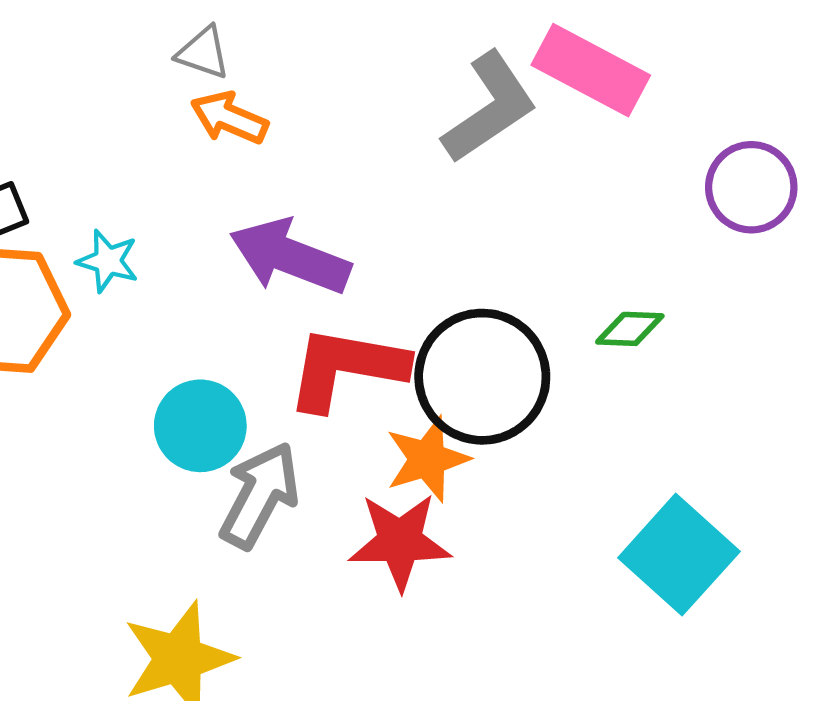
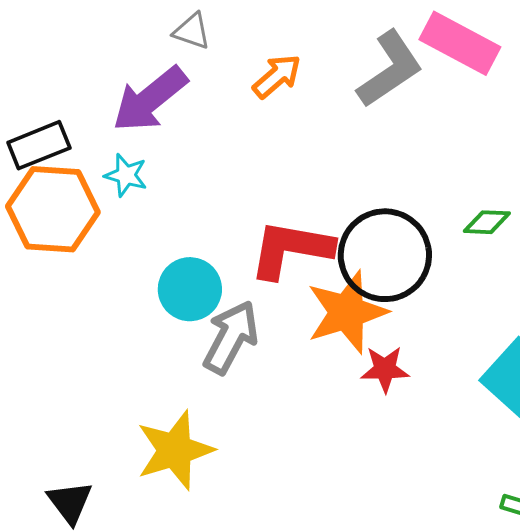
orange arrow: (229, 118) -> (277, 76), moved, turned 116
purple arrow: (290, 257) -> (150, 99), moved, turned -60
orange star: (427, 459) -> (347, 312), size x1.4
red star: (400, 542) -> (385, 369), moved, size x0.7

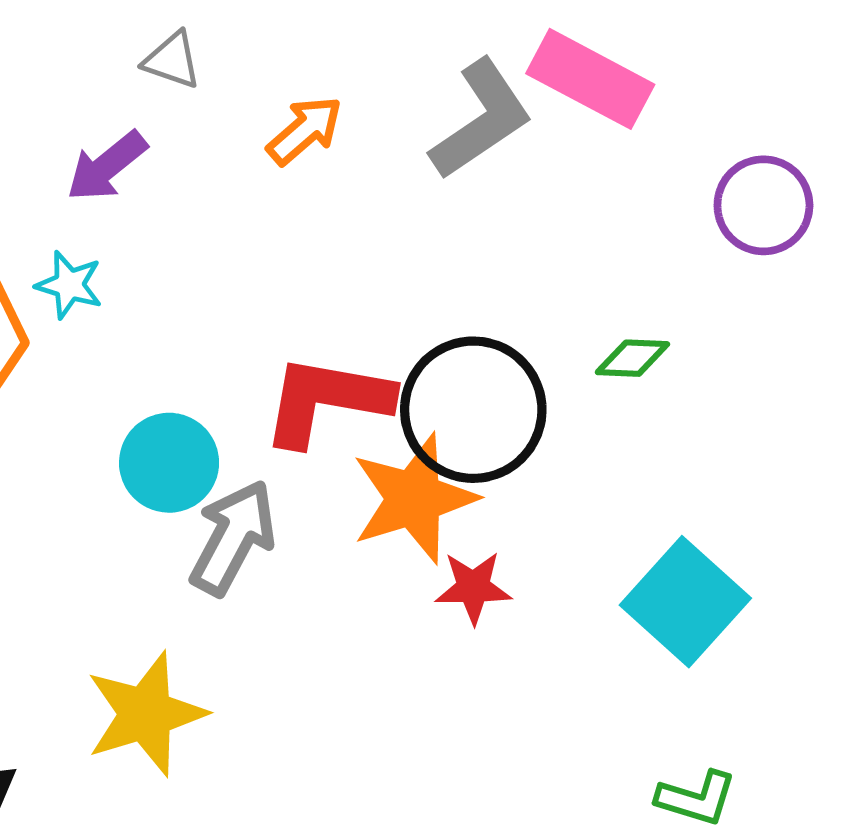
purple arrow: (150, 99) -> (107, 166), size x0.7

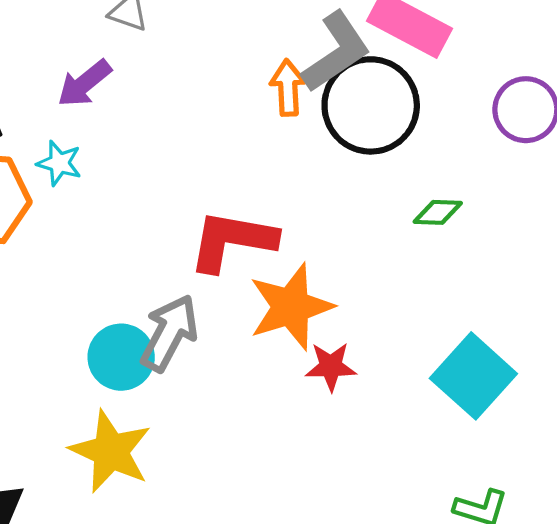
orange arrow: (305, 130) -> (288, 88), moved, turned -52
black circle: (473, 410) -> (371, 105), moved
cyan circle: (169, 463) -> (121, 357), moved
yellow star: (146, 714) -> (111, 451), turned -30

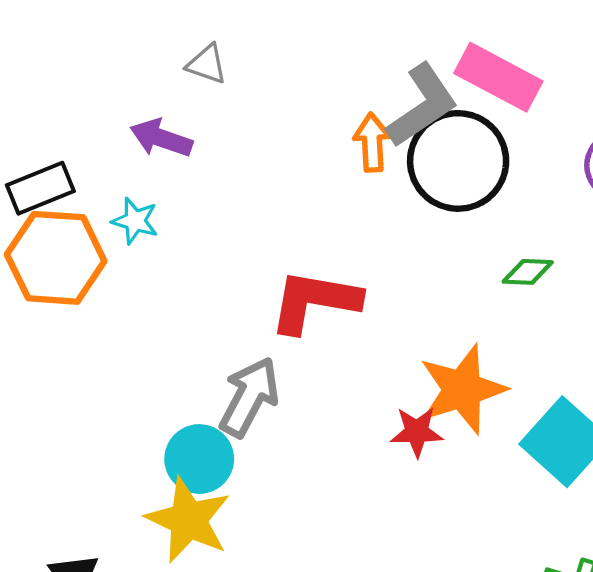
purple arrow: (84, 83) -> (161, 138), turned 58
orange star: (291, 307) -> (462, 389), moved
cyan circle: (121, 357) -> (199, 459), moved

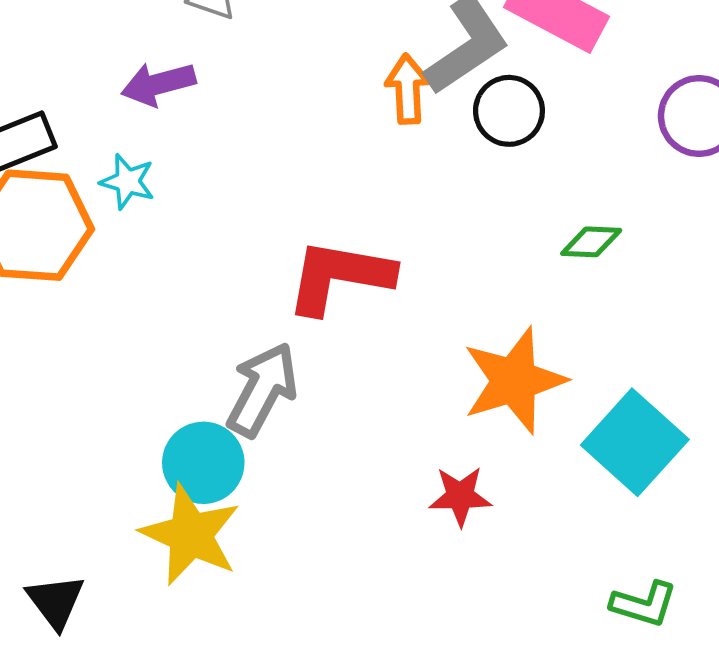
purple arrow: (161, 138) -> (158, 84), turned -34
black circle: (458, 161) -> (509, 111), size x0.6
red star: (417, 432) -> (460, 496), moved

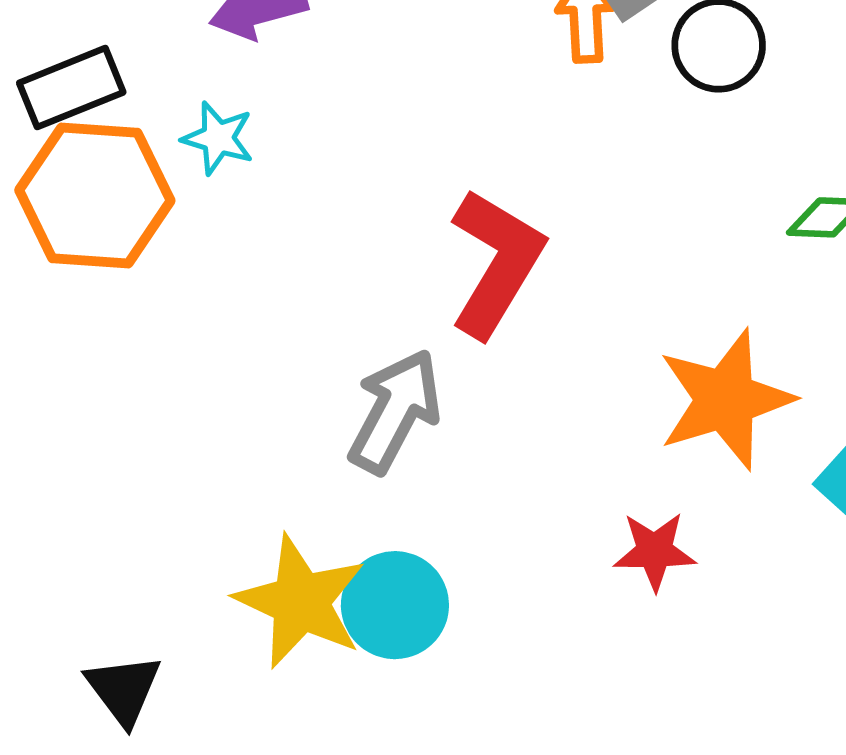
red L-shape: (339, 277) -> (496, 263), turned 111
cyan circle: (203, 463) -> (395, 605), moved

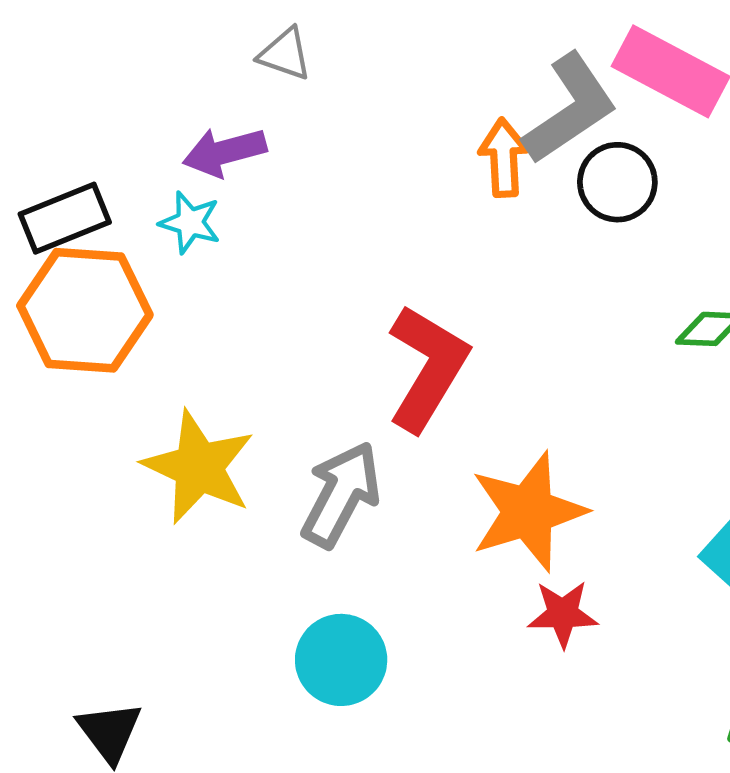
cyan star: (218, 138) -> (190, 222), moved
orange star: (725, 399) -> (528, 512), moved
yellow star: (301, 602) -> (199, 467), moved

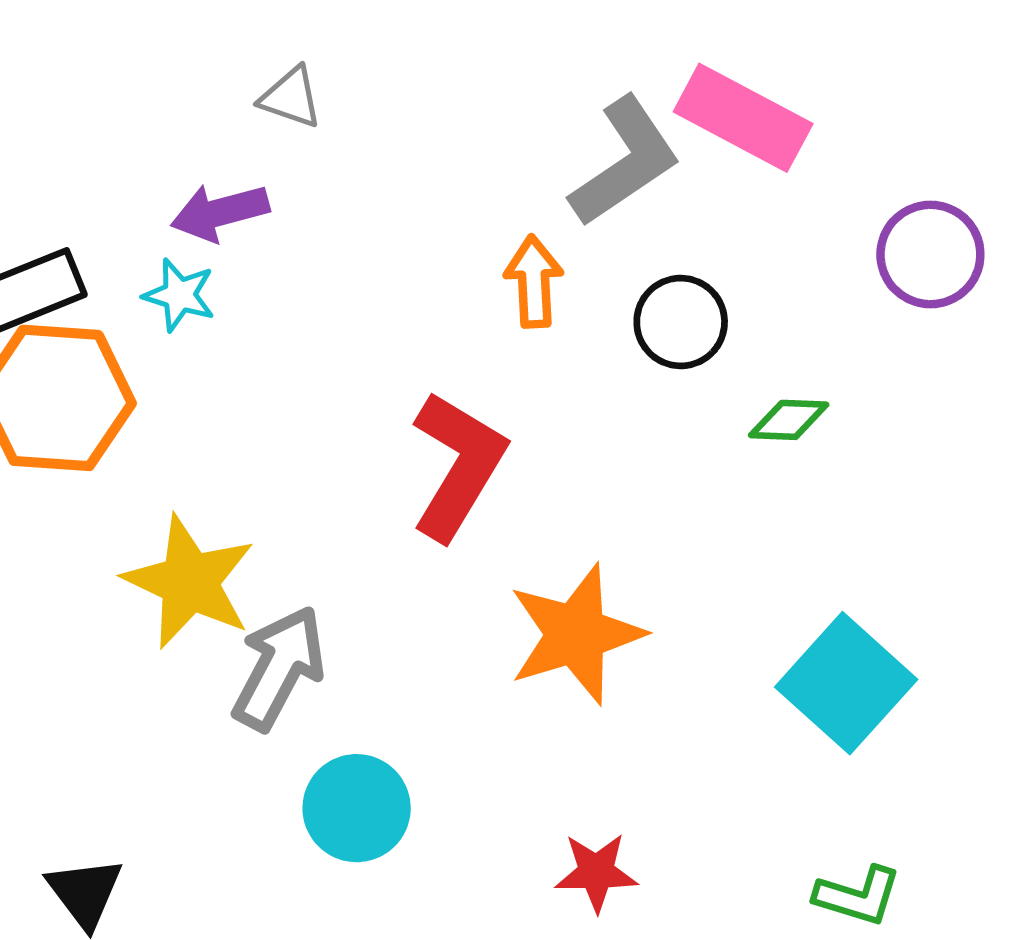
orange arrow: (504, 158) -> (534, 281), moved
black circle: (617, 182) -> (681, 322), moved
gray arrow: (341, 494) -> (279, 668), moved
red star: (563, 614) -> (596, 872), moved

